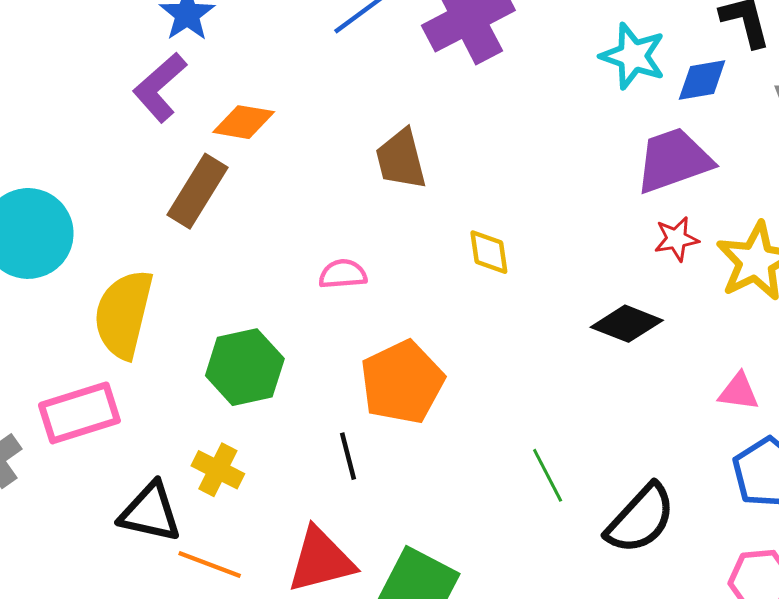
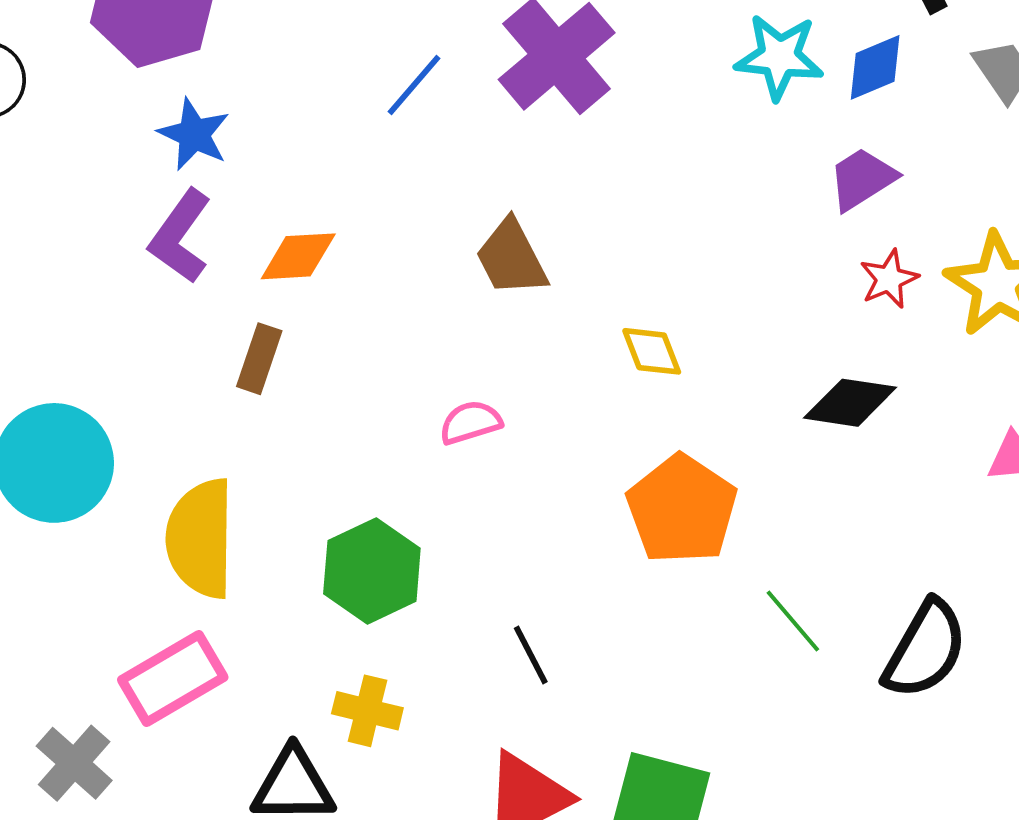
purple trapezoid: (674, 160) -> (862, 179), size x0.7
brown rectangle: (198, 191) -> (259, 359), size x0.7
orange pentagon: (402, 382) -> (682, 509), moved

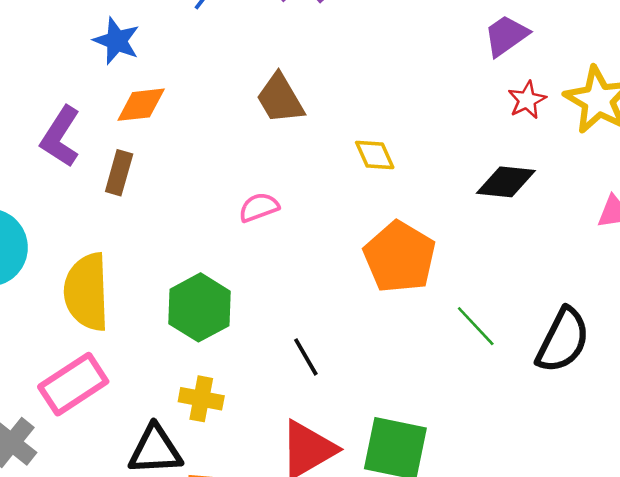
blue star: (194, 134) -> (117, 41), moved
purple L-shape: (180, 236) -> (60, 137), moved

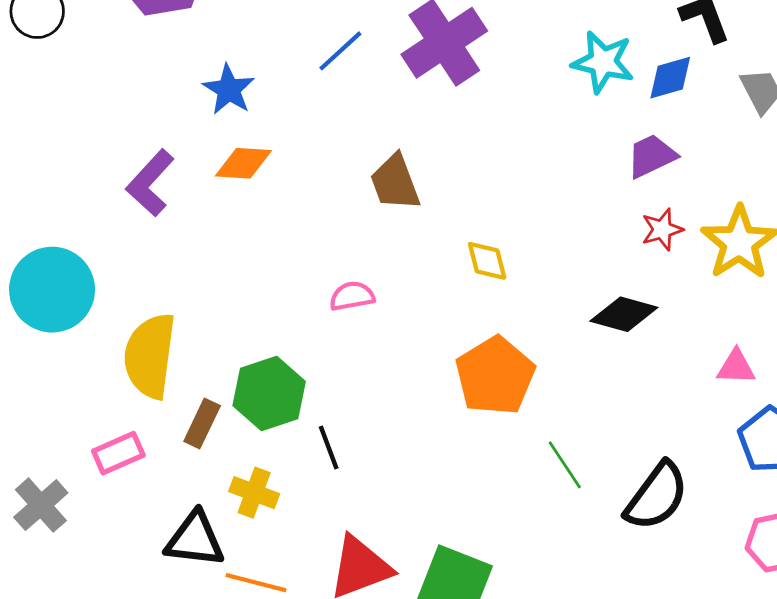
brown rectangle: (119, 173) -> (202, 424), moved
black line: (306, 357) -> (329, 448), moved
pink rectangle: (73, 384) -> (118, 453), size x0.7

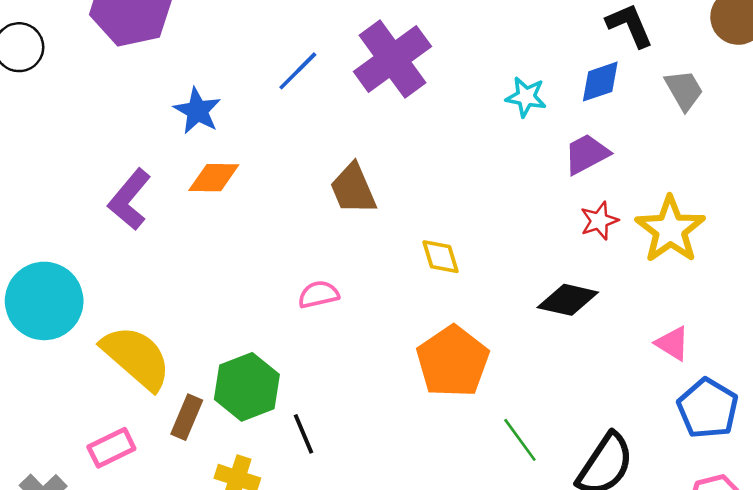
cyan star: (603, 62) -> (526, 97), moved, size x0.7
yellow semicircle: (150, 356) -> (136, 357), turned 126
pink triangle: (736, 367) -> (672, 343), turned 33

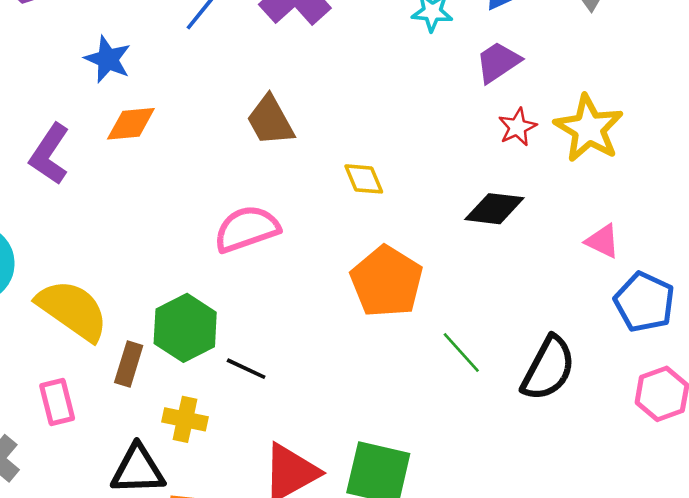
pink semicircle: (319, 294) -> (247, 229), size x1.6
black line: (303, 434) -> (246, 369), turned -36
pink rectangle: (111, 448) -> (57, 402), turned -72

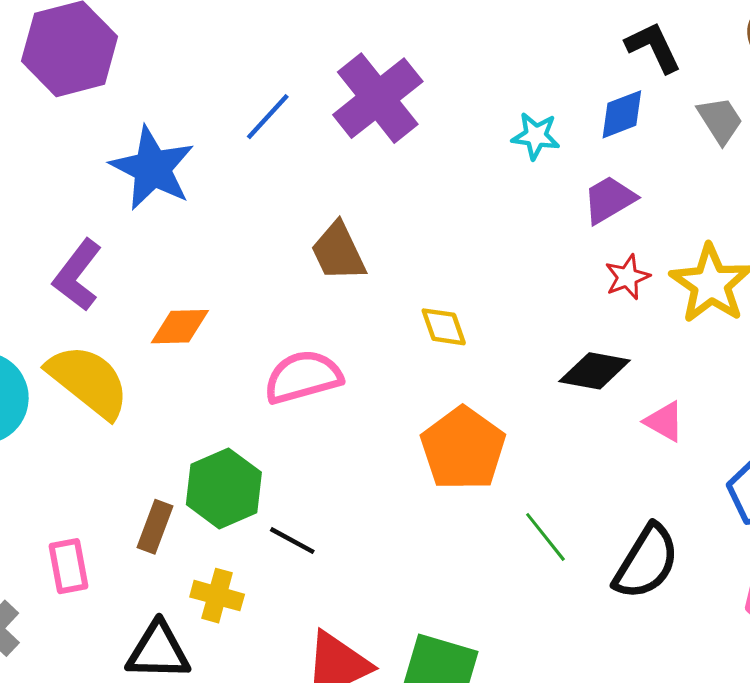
blue star: (108, 59) -> (152, 168), size x1.5
orange diamond: (131, 124) -> (180, 327), moved
pink triangle: (603, 241) -> (664, 421), moved
yellow semicircle: (72, 310) -> (88, 381), moved

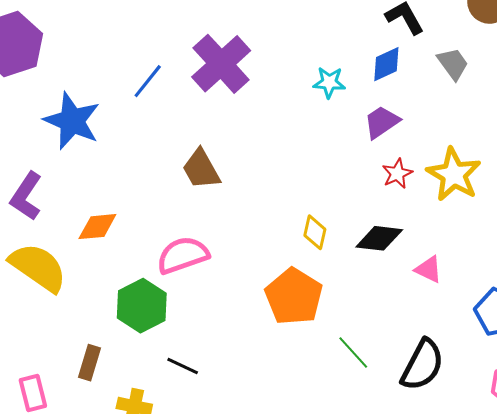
yellow diamond: (444, 327) -> (315, 232), moved, turned 36
green hexagon: (224, 488) -> (142, 306), moved

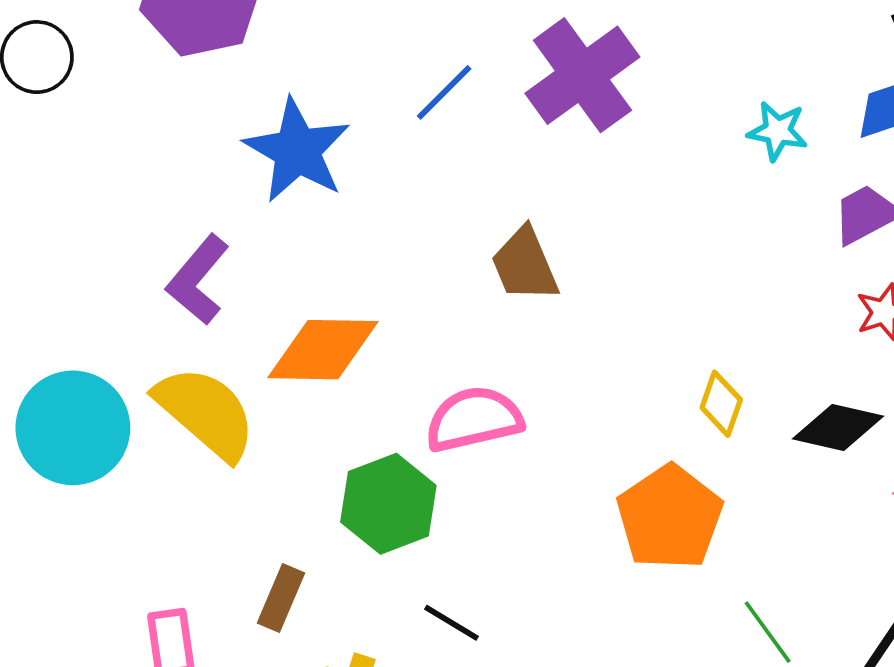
orange diamond: (97, 227) -> (323, 350), size x1.5

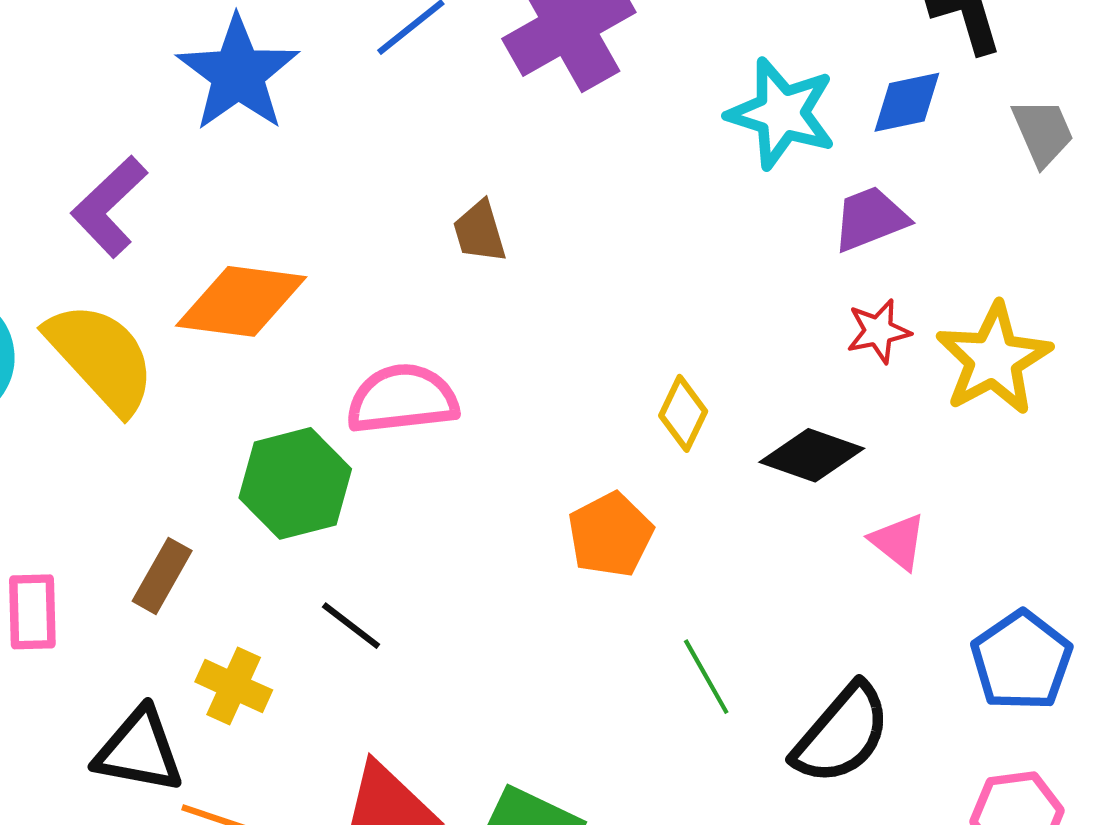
cyan star: (777, 131) -> (782, 113), size x1.6
brown trapezoid: (525, 265) -> (480, 232), size x0.7
orange pentagon: (670, 517) -> (610, 535), size x0.7

